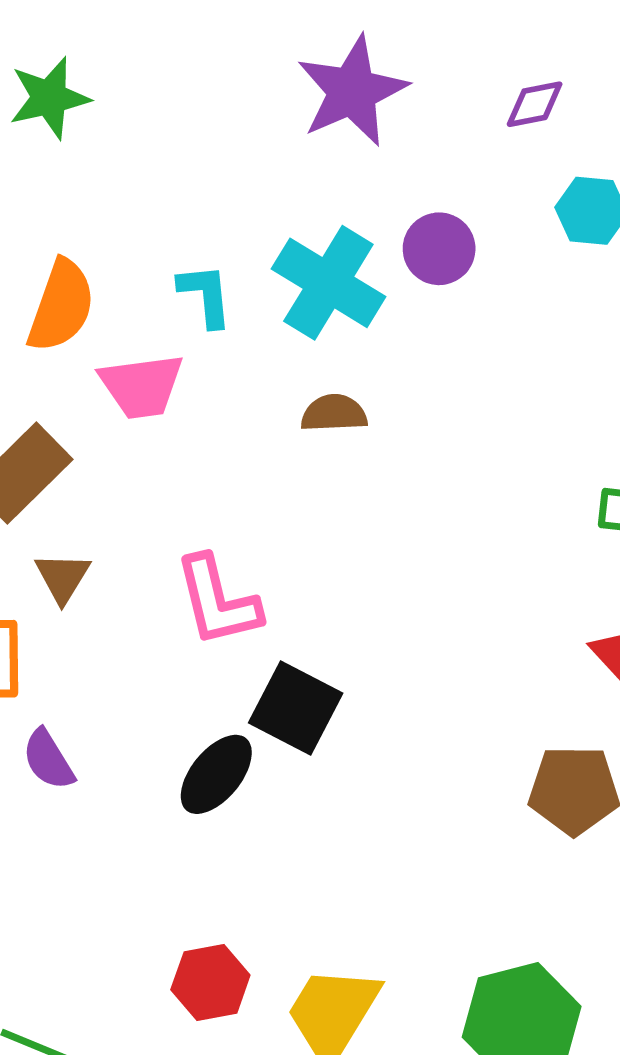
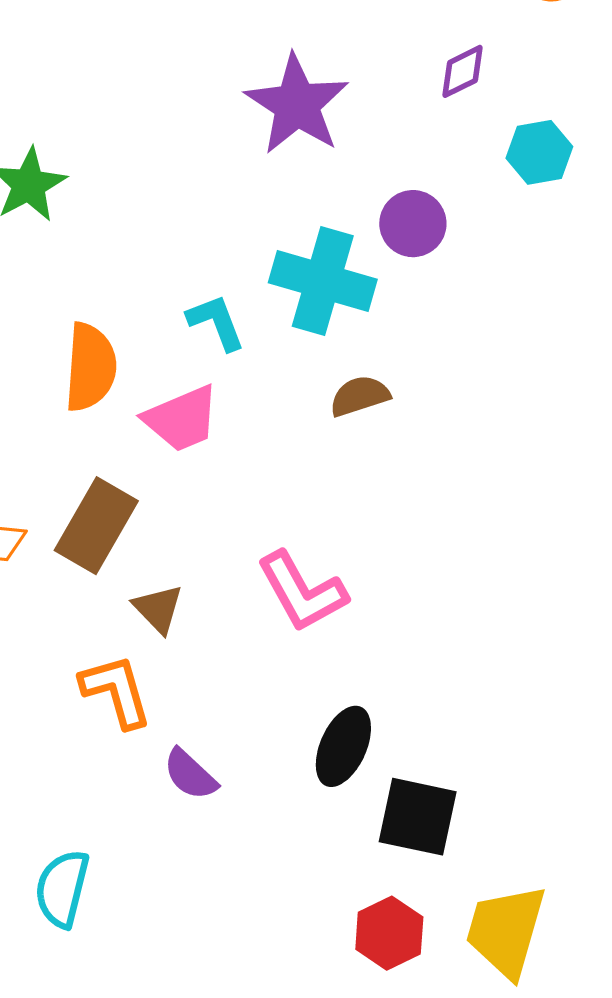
black square: (296, 708) -> (418, 817), moved

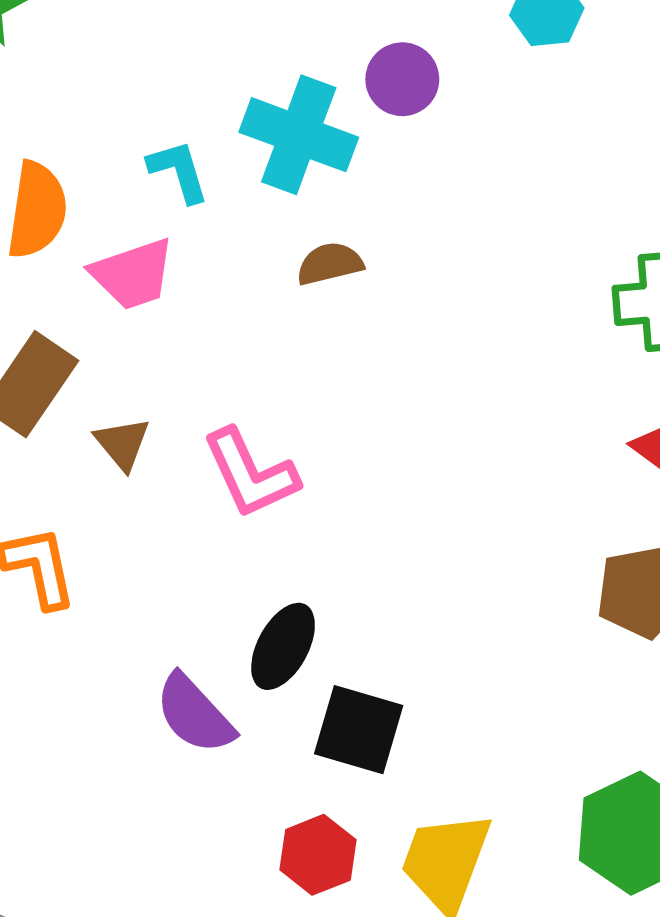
brown triangle: (158, 609) -> (122, 444), moved
purple semicircle: (190, 774) -> (195, 714), moved, size x1.4

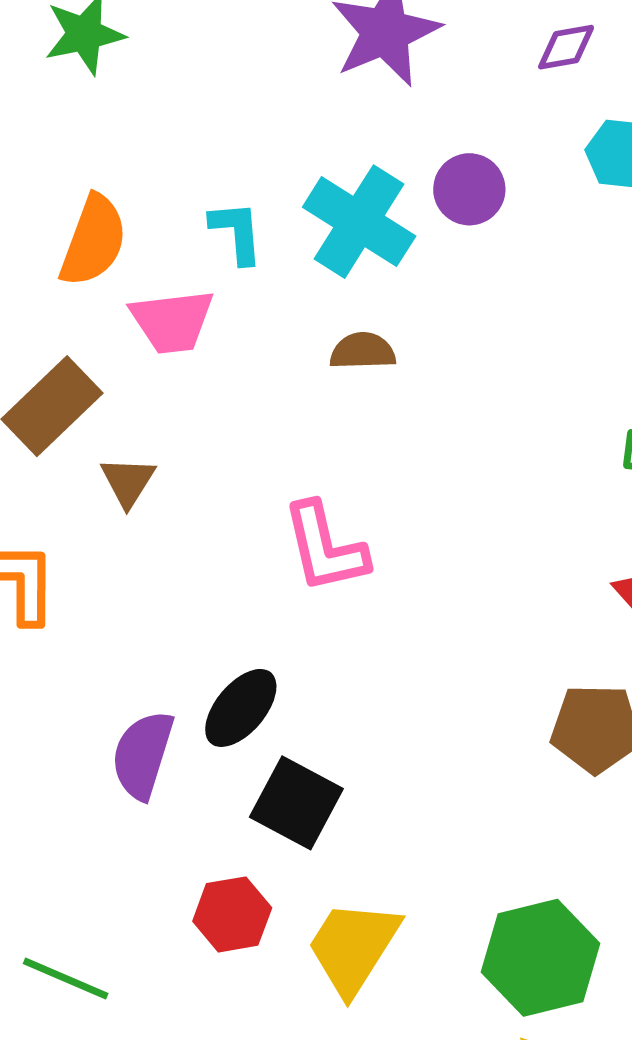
pink L-shape: (250, 474) -> (325, 548), moved
purple semicircle: (195, 714) -> (143, 755), turned 48

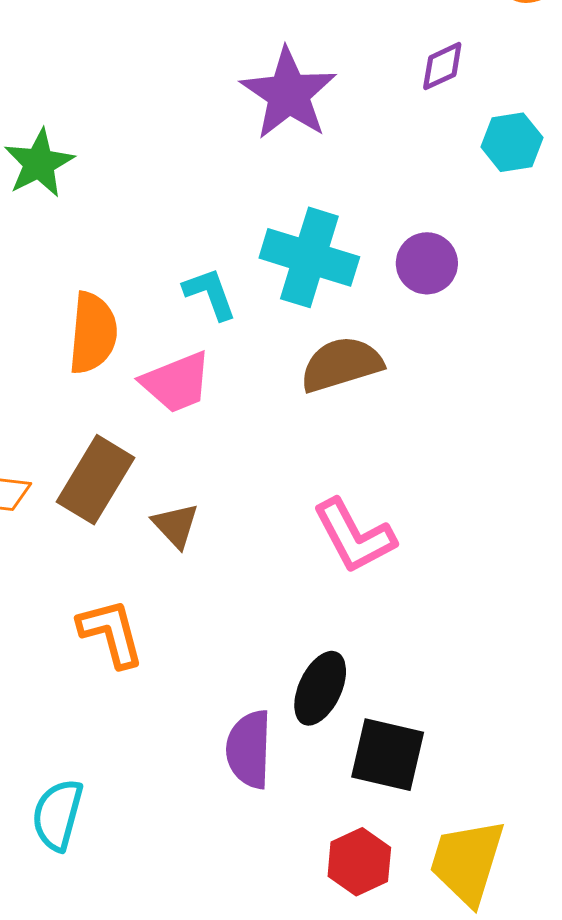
purple circle: (469, 189) -> (427, 263), moved
brown semicircle: (363, 351) -> (341, 364), size x1.5

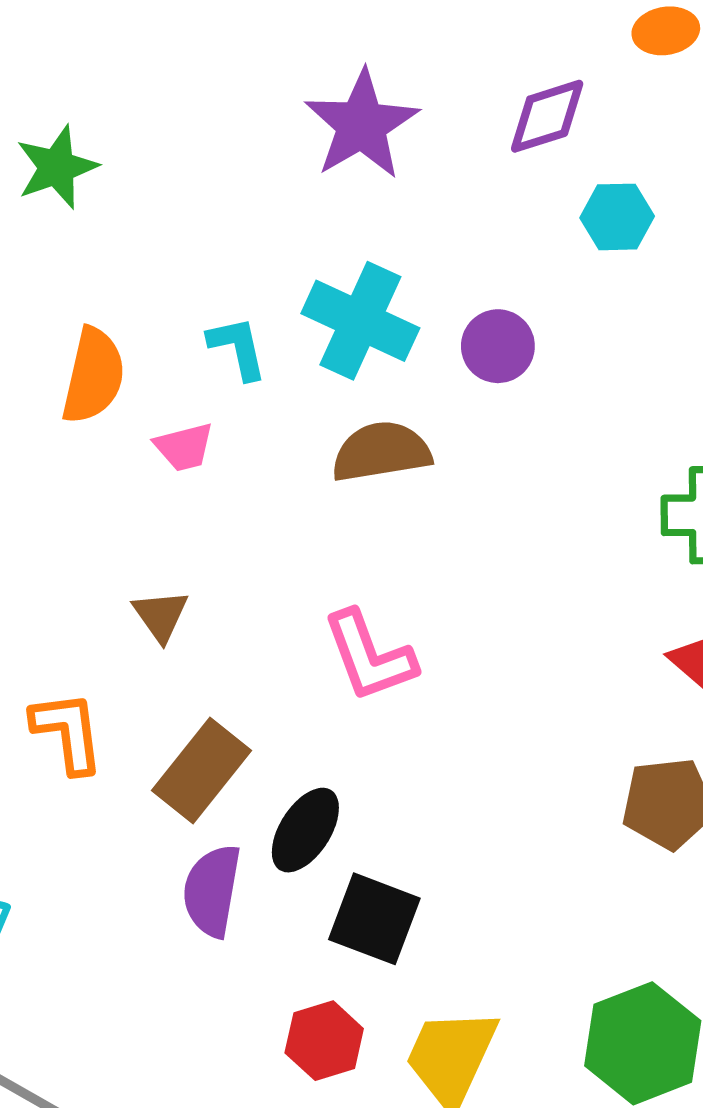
purple diamond: (442, 66) -> (547, 116), size x1.4
pink trapezoid: (176, 382) -> (184, 447), size x0.7
brown rectangle: (95, 480) -> (201, 771), moved

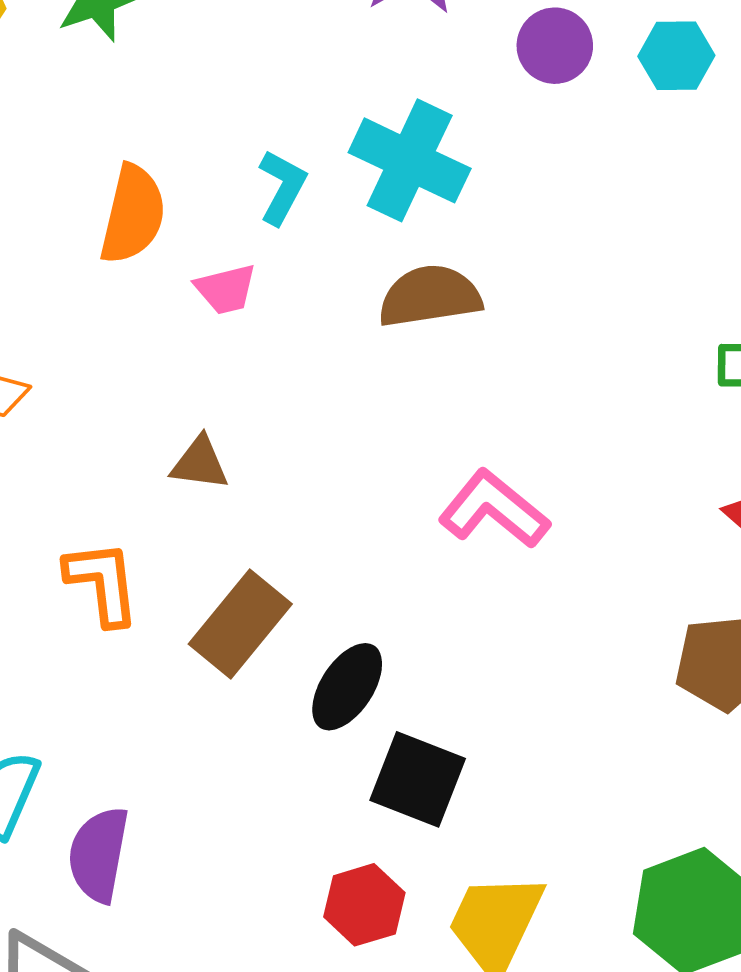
purple circle: (498, 346) -> (555, 46), moved
cyan L-shape: (238, 348) -> (282, 187), turned 40
brown triangle: (161, 615) -> (200, 463), turned -48
pink L-shape: (369, 656) -> (494, 509), moved, turned 149
purple semicircle: (212, 891) -> (99, 855), moved

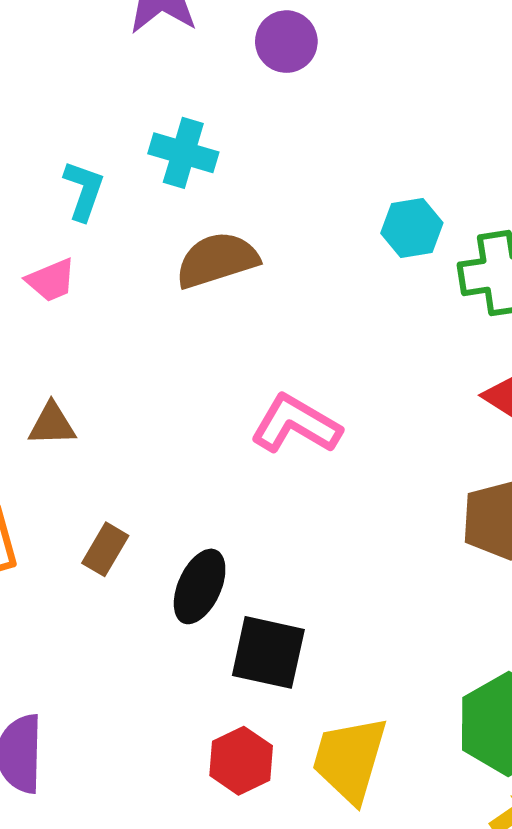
cyan hexagon: (676, 56) -> (412, 228), moved
cyan cross: (410, 160) -> (183, 153), size x0.7
brown rectangle: (240, 624) -> (105, 549), size x0.6

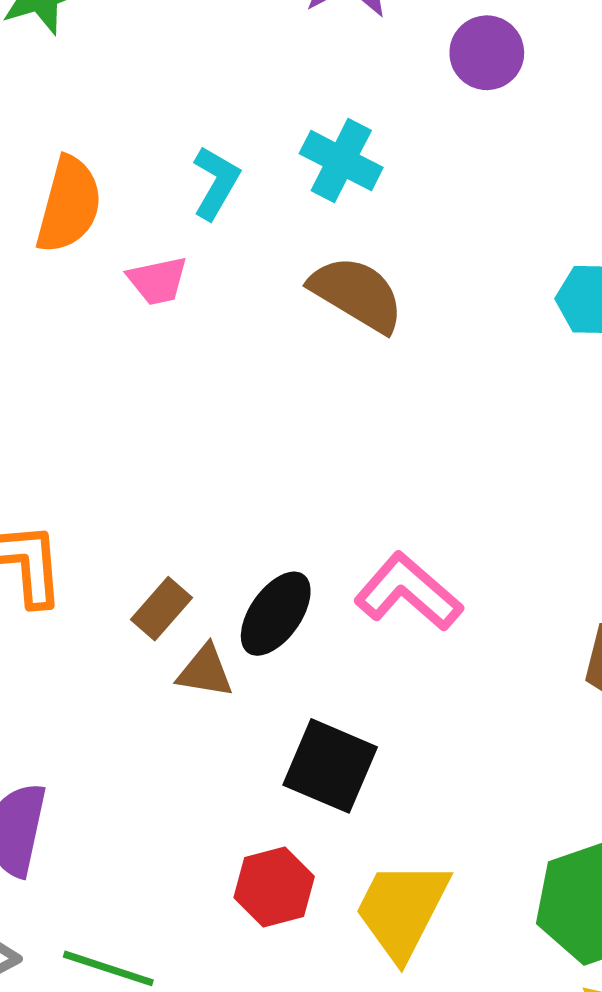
brown semicircle: (217, 260) -> (357, 294), turned 38
brown triangle: (52, 424) -> (205, 671), moved
pink L-shape: (296, 424) -> (408, 592), moved
black ellipse: (200, 586) -> (276, 614), moved

